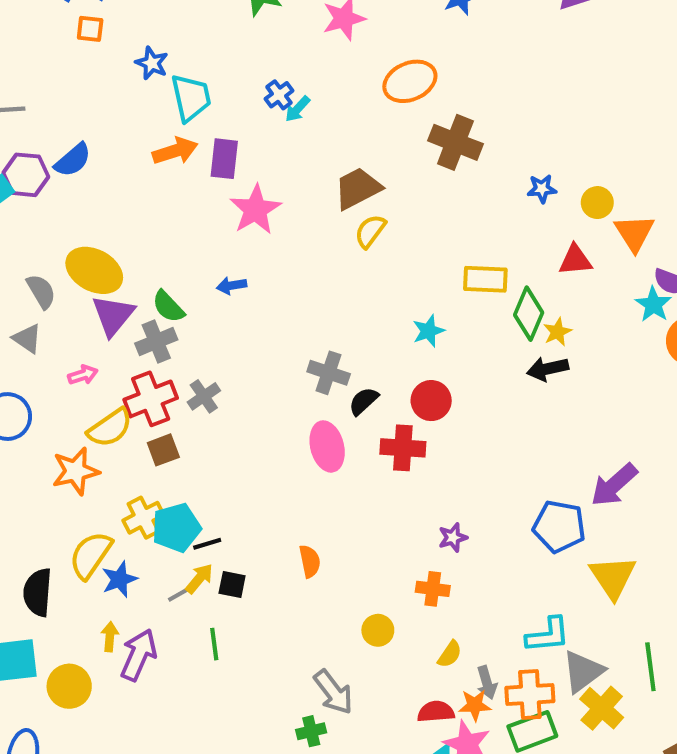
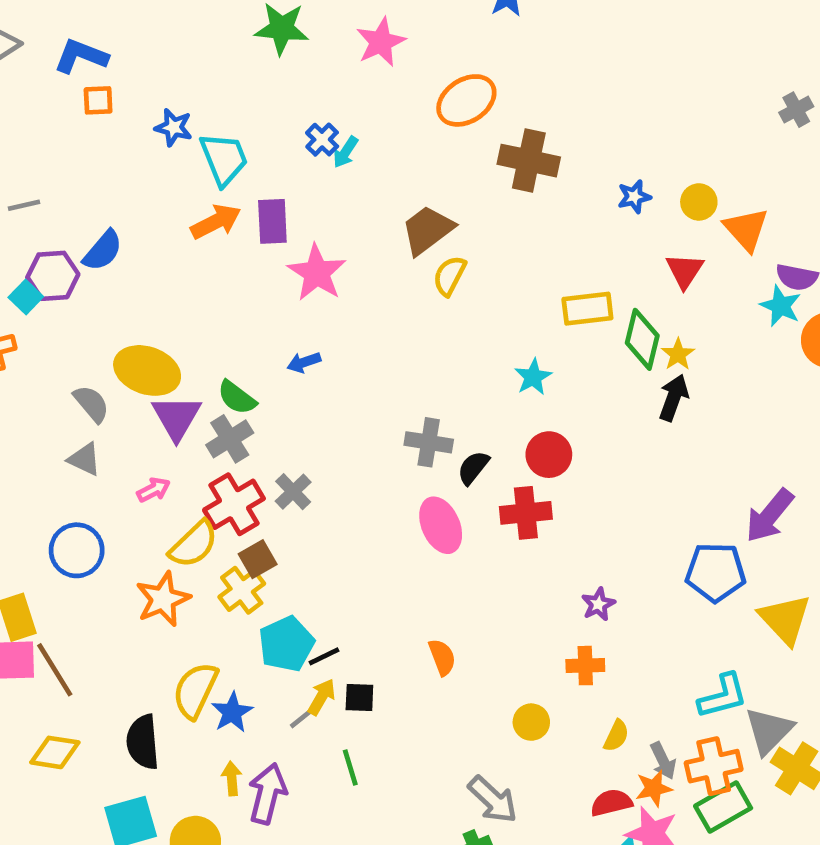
red triangle: (575, 260) -> (685, 271), turned -42
black arrow: (548, 369) -> (674, 398), turned 132
yellow cross: (143, 518) -> (242, 590), moved

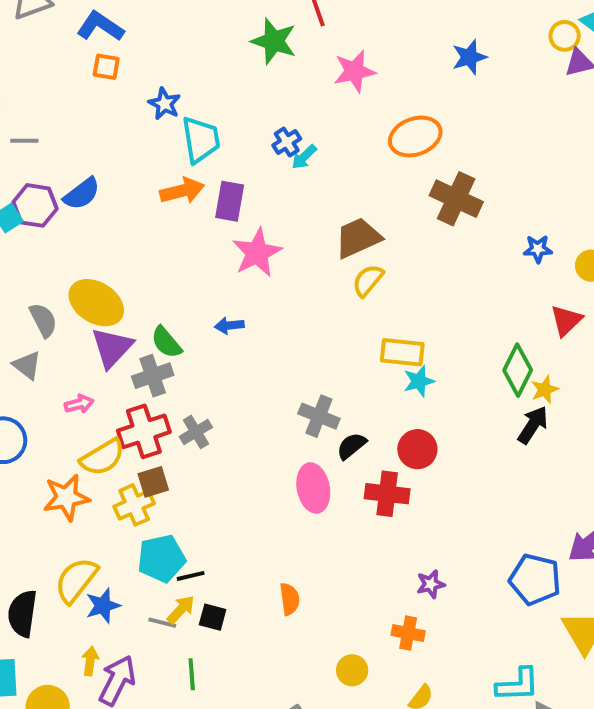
yellow rectangle: (587, 309) -> (402, 352), moved
gray line: (304, 717) -> (162, 623), turned 40

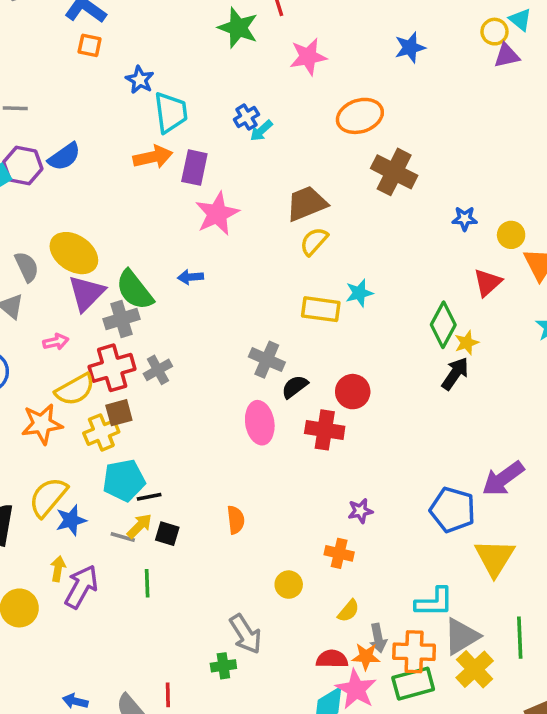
green semicircle: (166, 342) -> (135, 290), size x1.4
yellow rectangle: (402, 352) -> (321, 309), moved
cyan star: (419, 381) -> (359, 293), moved

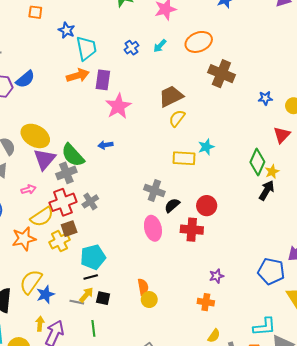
cyan arrow: (261, 131) -> (160, 46), moved
cyan pentagon: (124, 480) -> (93, 257), moved
yellow circle: (289, 585) -> (149, 300), moved

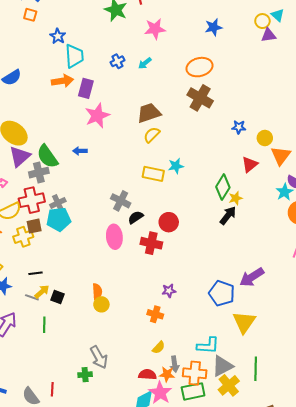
orange ellipse: (199, 42) -> (199, 67), moved
cyan pentagon: (93, 257) -> (59, 219), moved
black line: (91, 277) -> (35, 273), moved

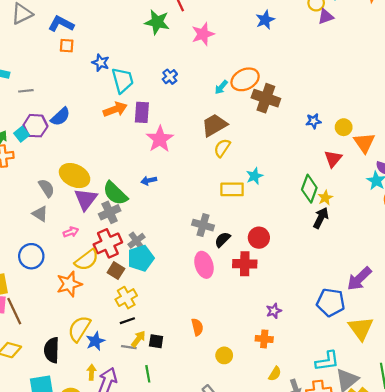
cyan arrow: (145, 63) -> (221, 87), moved
orange ellipse: (199, 67) -> (245, 79), moved
brown square: (34, 226) -> (116, 271), turned -35
yellow cross: (23, 237) -> (126, 298), moved
yellow circle: (101, 304) -> (224, 355), moved

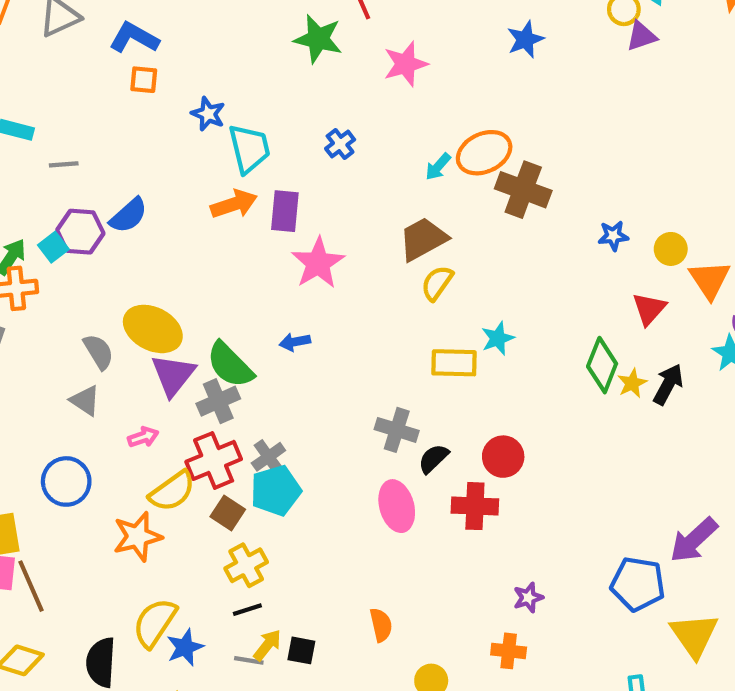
black arrow: (321, 218) -> (668, 384), moved

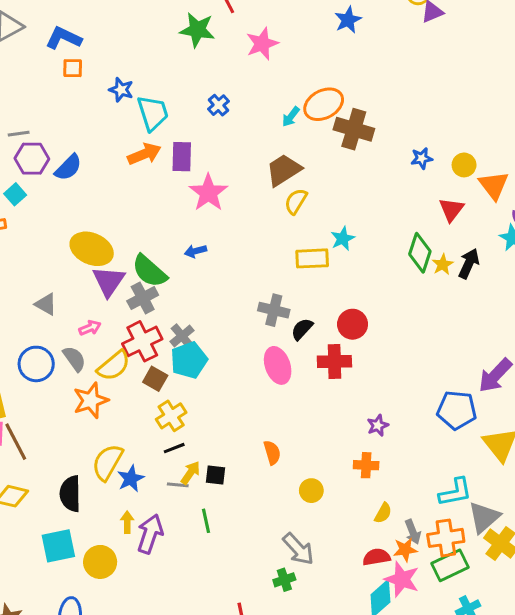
purple hexagon: (80, 232) -> (32, 159), moved
gray semicircle: (98, 352) -> (74, 359), moved

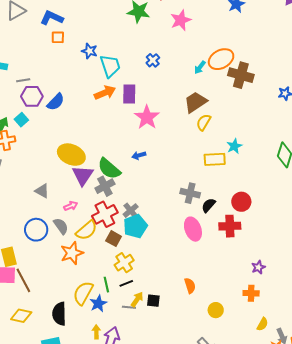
green line: (206, 521) -> (106, 285), moved

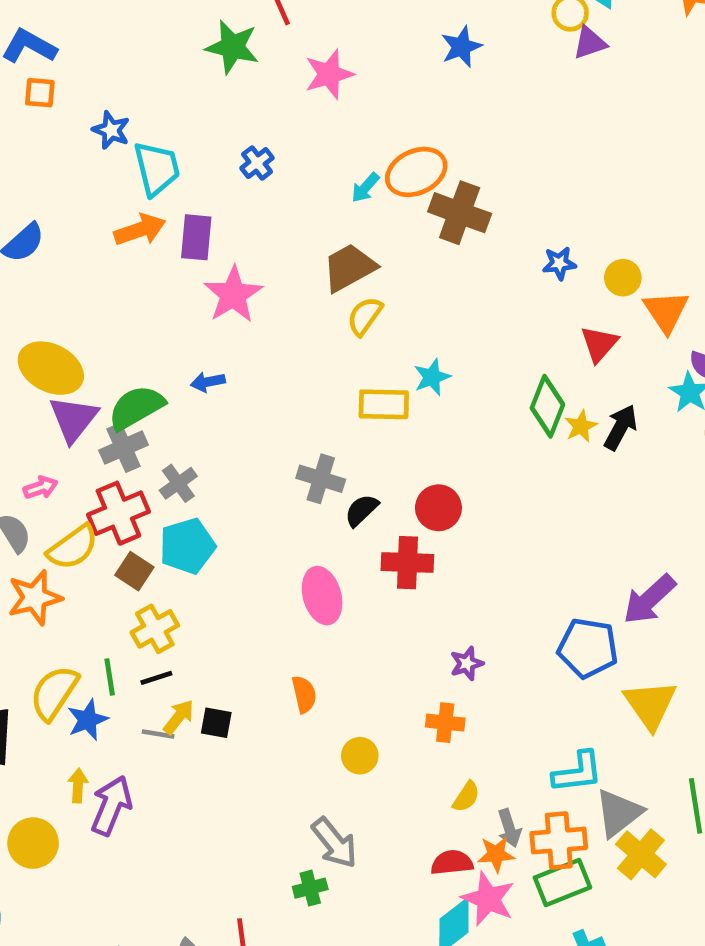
green semicircle: (109, 169) -> (136, 407), turned 105
gray cross: (131, 211) -> (178, 483), moved
pink ellipse: (193, 229) -> (322, 596), moved

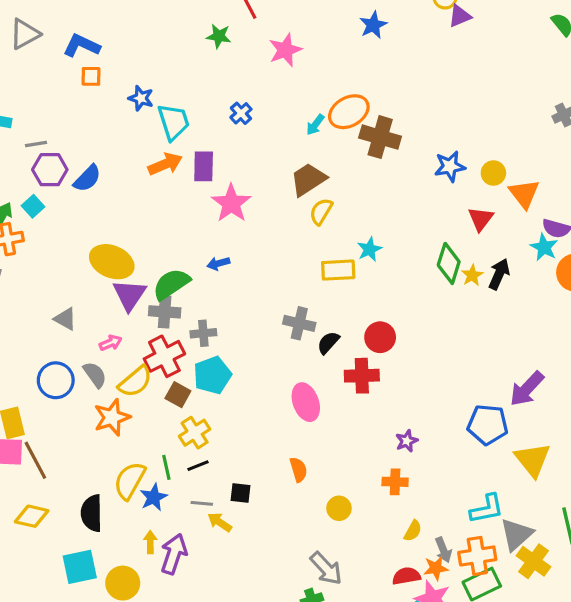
green star: (232, 47) -> (219, 36), size x0.7
blue star: (559, 263) -> (450, 166), size x1.4
gray cross: (123, 448) -> (165, 312), turned 32
gray cross: (178, 483) -> (203, 333), turned 35
yellow arrow: (179, 717) -> (220, 522), moved, turned -90

